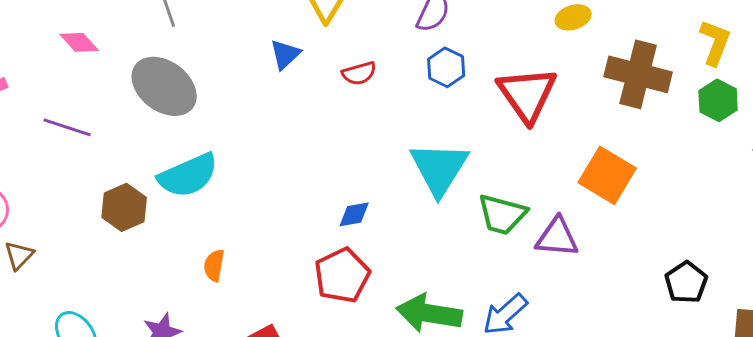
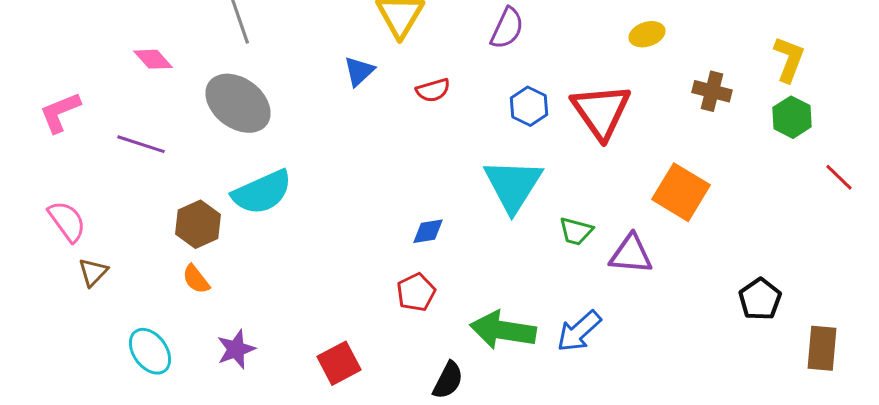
blue hexagon: (446, 67) -> (529, 106), moved
brown cross: (638, 74) -> (712, 91), size x0.6
green trapezoid: (502, 214) -> (576, 231), size x0.7
orange semicircle: (214, 265) -> (196, 279), moved, turned -48
red pentagon: (342, 275) -> (416, 292), size x0.7

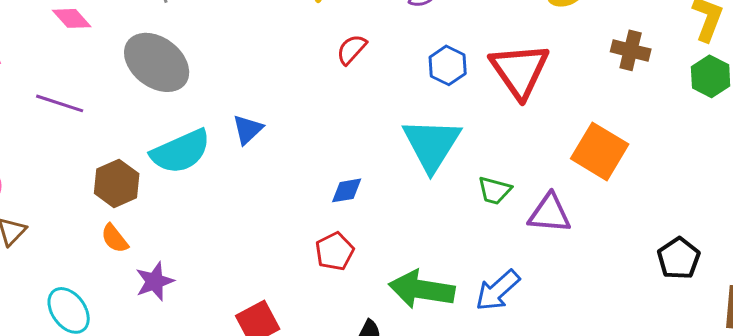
blue triangle: (359, 71) -> (248, 129), moved
red semicircle: (433, 90) -> (352, 49), turned 148
purple star: (236, 349) -> (155, 281), moved

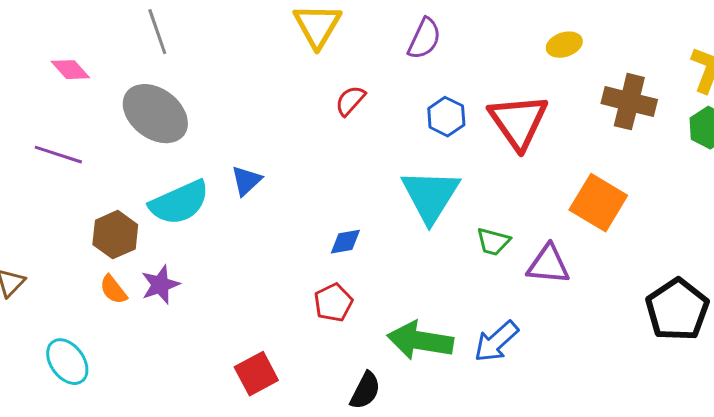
brown cross: (631, 50) -> (629, 102), size x1.4
black pentagon: (679, 258) -> (677, 310), size x1.5
purple star: (155, 281) -> (160, 285), moved

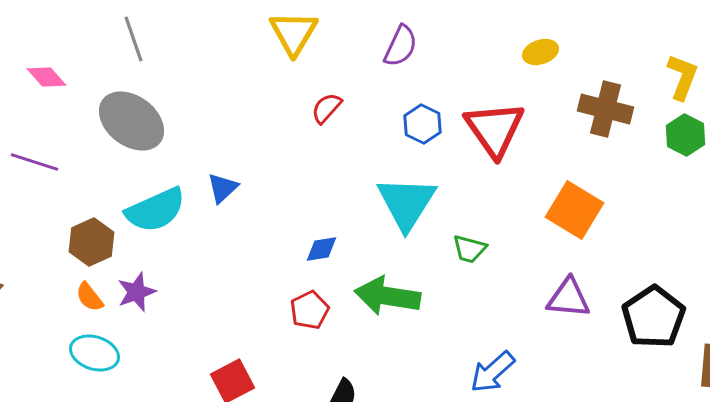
purple triangle: (548, 265) -> (568, 298), moved
green arrow: (420, 341) -> (388, 296), moved
blue arrow: (496, 342) -> (492, 372), moved
cyan ellipse: (67, 362) -> (94, 353), moved, turned -36

